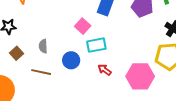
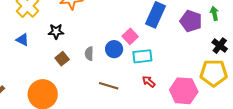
blue circle: (71, 60) -> (114, 49), moved
brown line: (41, 72) -> (109, 86), moved

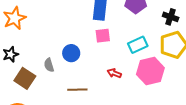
pink square: (130, 36) -> (103, 36), moved, turned -35
cyan rectangle: (142, 56) -> (138, 45), moved
brown square: (62, 59) -> (25, 78), size x1.5

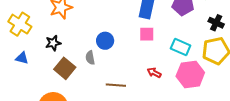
cyan rectangle: (138, 45) -> (181, 47), turned 42
blue circle: (71, 53) -> (105, 41), moved

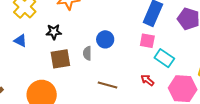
cyan rectangle: (181, 47) -> (164, 58), moved
brown square: (65, 68) -> (60, 59), turned 30

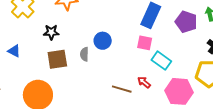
blue triangle: (20, 41) -> (14, 51), moved
brown line: (107, 85) -> (122, 89), moved

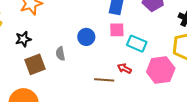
blue circle: (103, 41) -> (86, 37), moved

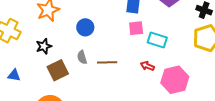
blue circle: (86, 37) -> (85, 27), moved
pink hexagon: (161, 70) -> (175, 80), moved
brown line: (104, 80) -> (107, 62), moved

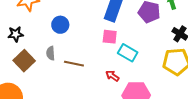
brown square: (58, 70) -> (24, 61), turned -30

